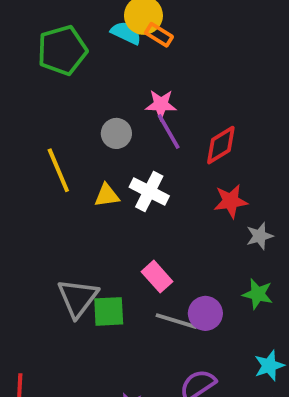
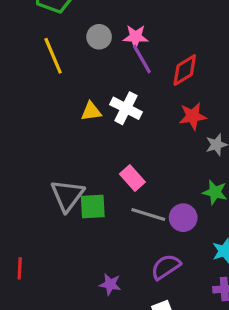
gray circle: (116, 133) -> (99, 37), moved
yellow line: (58, 170) -> (53, 56), moved
purple circle: (205, 313) -> (183, 218), moved

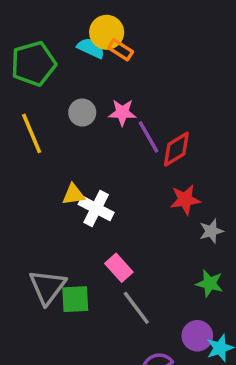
purple line: (142, 59) -> (148, 137), moved
white cross: (126, 108) -> (96, 208), moved
gray line: (148, 214) -> (136, 308), turned 36
purple circle: (183, 218) -> (197, 336), moved

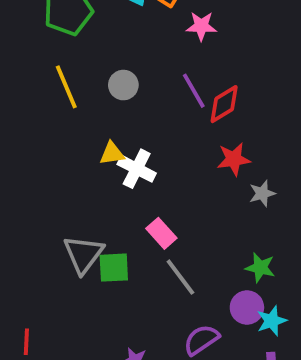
gray circle: (82, 113) -> (123, 85), moved
pink star: (122, 113) -> (201, 26), moved
green star: (210, 283) -> (260, 268), moved

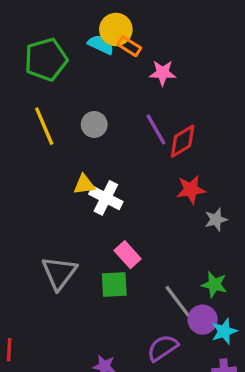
green square: (114, 268) -> (114, 285), moved
gray line: (180, 277) -> (178, 301), moved

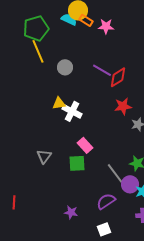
pink star: (163, 73) -> (106, 26), moved
yellow line: (44, 126) -> (38, 51), moved
purple line: (156, 129) -> (102, 70), turned -30
gray triangle: (59, 273) -> (44, 156), size x0.7

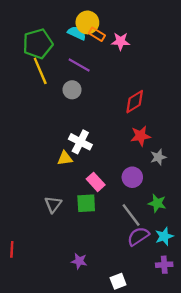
purple line: (102, 70) -> (79, 65), moved
yellow triangle: (59, 103) -> (65, 158), moved
gray triangle: (44, 156) -> (53, 204), moved
purple circle: (130, 184) -> (132, 177), moved
purple semicircle: (106, 201) -> (138, 236), moved

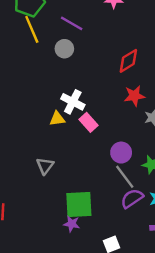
purple circle: (132, 177) -> (121, 153), moved
pink rectangle: (96, 182) -> (89, 122), moved
green square: (86, 203) -> (79, 204), moved, size x1.4

